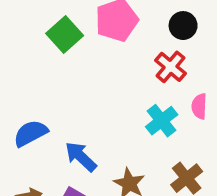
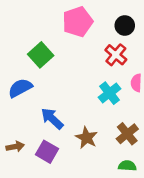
green square: (65, 35) -> (41, 55), moved
blue semicircle: (31, 133) -> (20, 88), moved

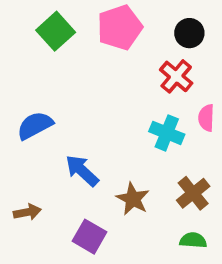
green square: (41, 55) -> (56, 31), moved
cyan cross: (109, 93) -> (167, 133), turned -30
purple square: (47, 152) -> (90, 237), moved

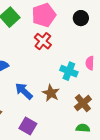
red cross: (176, 76) -> (43, 41), moved
brown star: (133, 199) -> (51, 93), moved

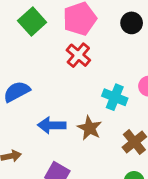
blue arrow: (24, 91) -> (52, 125), turned -42

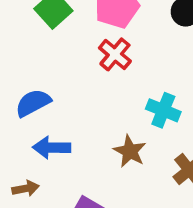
blue arrow: (52, 125) -> (52, 148), moved

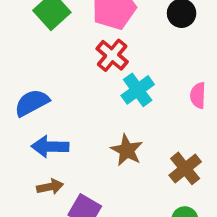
cyan cross: (163, 110) -> (138, 90), moved, turned 32
brown arrow: (26, 188) -> (50, 187), moved

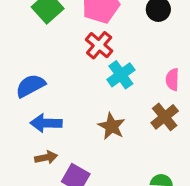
brown cross: (185, 168) -> (165, 117), moved

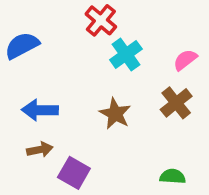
pink semicircle: (172, 79) -> (185, 60), turned 50
blue semicircle: (30, 86) -> (22, 45), moved

